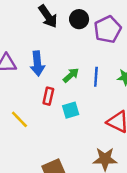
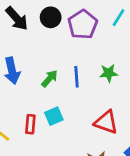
red rectangle: (48, 96) -> (30, 124), moved

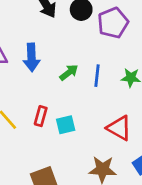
cyan square: (54, 116) -> (66, 125), moved

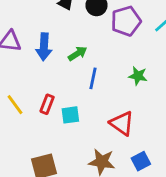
green arrow: (69, 72) -> (78, 54), moved
blue line: (97, 76) -> (93, 78), moved

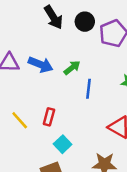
blue arrow: (44, 47) -> (41, 65), turned -65
cyan square: (70, 115) -> (63, 144), moved, turned -30

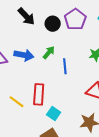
black circle: (85, 22) -> (53, 24), moved
red rectangle: (49, 117) -> (39, 94), size x1.5

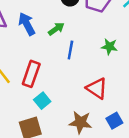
blue arrow: (24, 55) -> (27, 24), turned -144

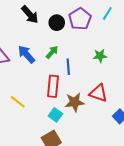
red rectangle: (31, 74) -> (53, 86), moved
brown star: (80, 122) -> (75, 102), moved

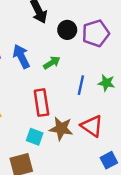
blue line: (68, 67) -> (81, 85), moved
red rectangle: (53, 86) -> (41, 103), turned -30
cyan square: (55, 115) -> (35, 137), turned -32

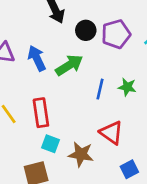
green arrow: (52, 63) -> (69, 65), size x1.5
red rectangle: (41, 103) -> (41, 113), moved
brown star: (61, 128) -> (81, 154), moved

